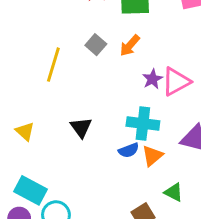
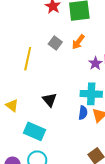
blue semicircle: (129, 150) -> (83, 113), turned -56
cyan rectangle: (30, 190) -> (35, 131), moved

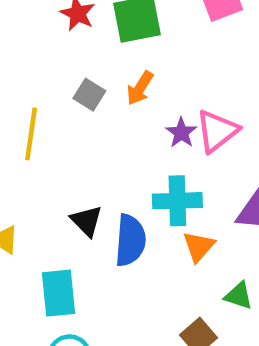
blue semicircle: (83, 113) -> (130, 240), moved, size x1.6
cyan rectangle: (35, 131) -> (59, 293), turned 65

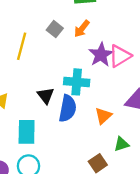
purple star: (181, 133) -> (101, 55), size x1.5
cyan cross: (177, 201) -> (77, 82), moved
green triangle: (239, 296) -> (121, 144), turned -42

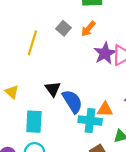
cyan cross: (77, 82) -> (90, 121), moved
blue semicircle: (68, 108) -> (72, 101), turned -45
orange triangle: (103, 116) -> (105, 109), turned 42

